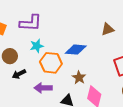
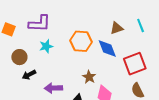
blue diamond: (76, 50) -> (107, 48), moved, turned 65
orange hexagon: (51, 63) -> (81, 41), moved

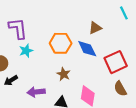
purple L-shape: (39, 23) -> (18, 28), turned -95
cyan line: (141, 25) -> (124, 13), moved
brown star: (89, 77) -> (64, 74), moved

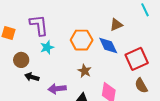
black arrow: (11, 80) -> (32, 77), turned 48

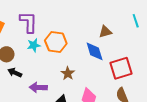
orange hexagon: (82, 40) -> (56, 42), moved

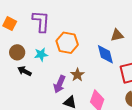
cyan star: (34, 45) -> (41, 55), moved
purple arrow: (38, 87) -> (59, 84), moved, turned -72

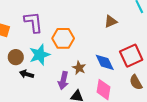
blue diamond: (105, 54) -> (105, 62), moved
cyan star: (41, 55) -> (40, 55), size x1.5

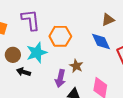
blue diamond: (105, 62) -> (101, 41), moved

